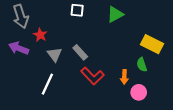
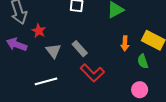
orange arrow: (124, 77) -> (125, 43), moved
white line: (47, 84) -> (46, 81), turned 50

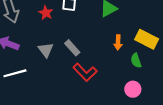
red star: (39, 31) -> (46, 13), moved
white line: (46, 81) -> (15, 73), moved

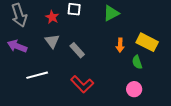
gray triangle: (46, 50) -> (52, 41), moved
red L-shape: (85, 72) -> (82, 84), moved
white line: (15, 73) -> (37, 75), moved

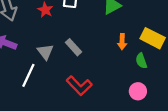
gray triangle: (52, 41) -> (45, 52), moved
white line: (37, 75) -> (28, 75), turned -50

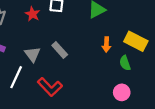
red L-shape: (79, 86) -> (50, 87), moved

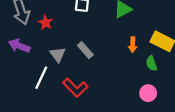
red star: (32, 14) -> (46, 23), moved

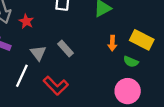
green semicircle: (151, 63) -> (131, 62), turned -48
pink circle: (148, 93) -> (128, 91), size x1.5

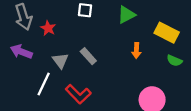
yellow rectangle: (142, 40) -> (167, 33), moved
green semicircle: (131, 62) -> (174, 61), moved

